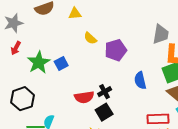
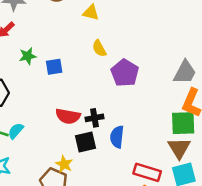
purple pentagon: (116, 50) -> (125, 73), turned 30
green star: (39, 62) -> (28, 56), size x0.6
blue semicircle: (140, 80) -> (117, 137), moved

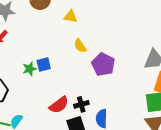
green star: (28, 56) -> (30, 69), moved
red semicircle: (68, 116) -> (59, 105), turned -42

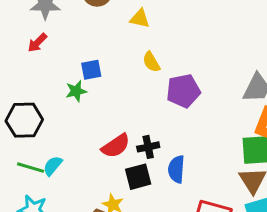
purple pentagon: (103, 64) -> (183, 91), turned 30
blue square: (44, 65) -> (91, 70), moved

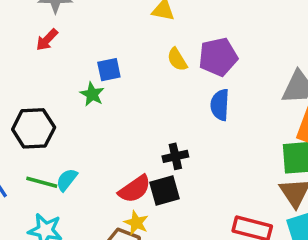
green star: (76, 91) -> (92, 94), turned -30
purple pentagon: (183, 91) -> (218, 57), moved
red semicircle: (116, 146) -> (135, 189), moved
blue semicircle: (176, 169) -> (220, 105), moved

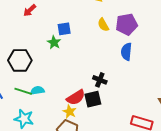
black cross: (175, 156) -> (100, 80), turned 32
cyan semicircle: (67, 180) -> (37, 90), turned 40
yellow star: (136, 223) -> (70, 112), moved

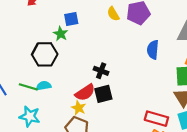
blue semicircle: (126, 52) -> (153, 50), moved
black hexagon: (20, 60) -> (45, 54), moved
black cross: (100, 80) -> (101, 71), moved

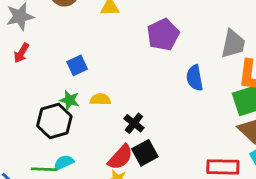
yellow semicircle: (113, 14) -> (100, 99), moved, turned 136
green star: (61, 34) -> (70, 100), moved
black cross: (101, 71) -> (134, 123), turned 32

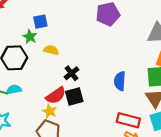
blue semicircle: (195, 78) -> (120, 81), moved
green star: (70, 100) -> (30, 37), moved

